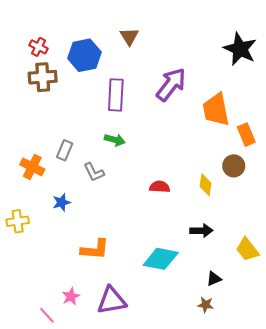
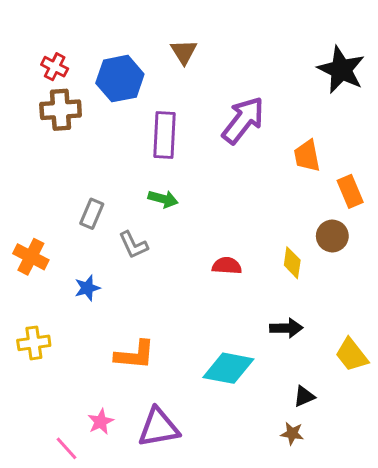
orange trapezoid: (216, 110) -> (307, 156), size x0.7
orange cross: (32, 167) -> (31, 257), moved
yellow cross: (18, 221) -> (34, 343), moved

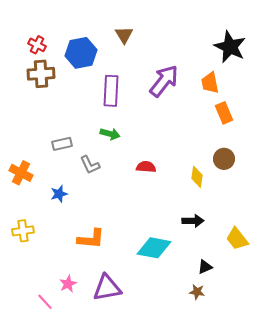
orange trapezoid: (307, 156) -> (210, 83), moved
orange rectangle: (350, 191) -> (224, 113), moved
gray rectangle: (92, 214) -> (62, 144), turned 54
red semicircle: (227, 266) -> (146, 167), moved

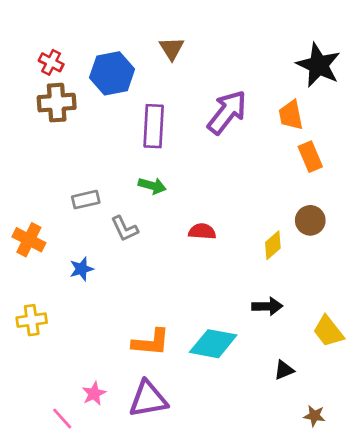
yellow diamond: (197, 177) -> (273, 245), turned 40
orange L-shape: (91, 239) -> (151, 342), moved
brown star: (197, 292) -> (314, 416), moved

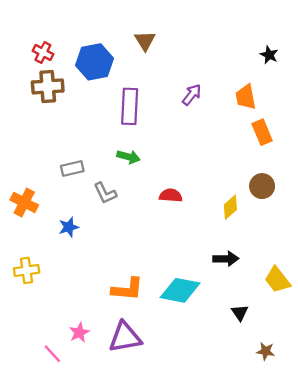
black star: (319, 65) -> (269, 55), size x0.5
purple arrow: (227, 112) -> (192, 95), size x0.6
black triangle: (284, 370) -> (240, 313), turned -42

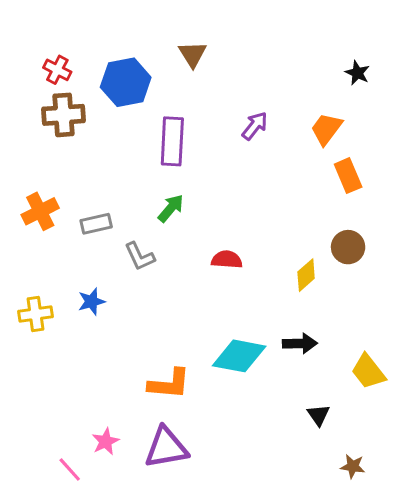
orange trapezoid: (246, 97) -> (326, 129), turned 48
green arrow: (128, 157) -> (171, 208), turned -65
orange cross: (24, 202) -> (40, 211), moved, turned 36
yellow cross: (27, 270) -> (36, 314), moved
cyan diamond: (180, 290) -> (239, 356), moved

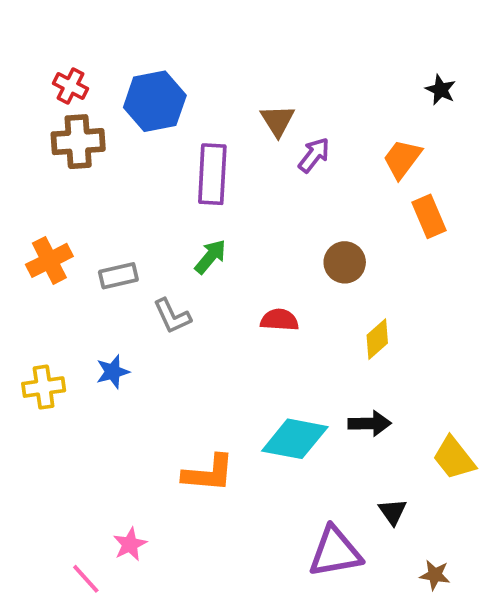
brown triangle: (193, 54) -> (278, 120), moved
brown circle: (348, 247) -> (345, 262), moved
purple triangle: (166, 448) -> (335, 552), moved

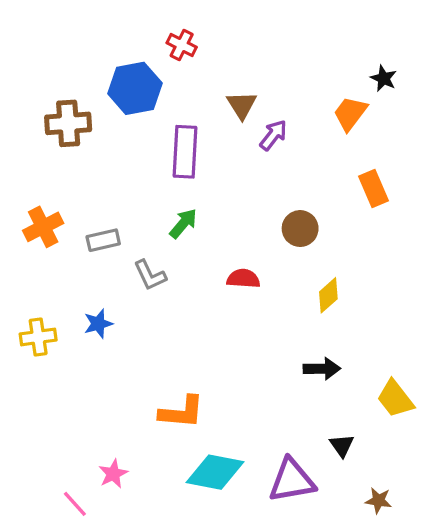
red cross: (70, 86) -> (182, 45), moved
orange trapezoid: (402, 159) -> (350, 113), moved
cyan diamond: (295, 439) -> (215, 472), moved

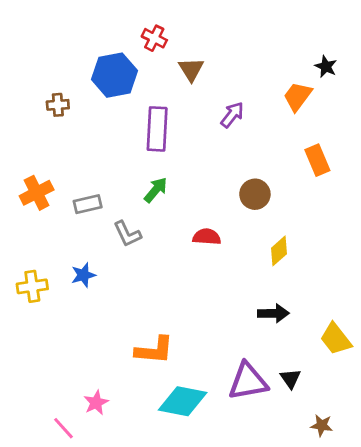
brown triangle: (242, 105) -> (191, 69), moved
brown cross: (68, 123) -> (58, 105), size x0.6
purple triangle: (292, 480) -> (248, 381), moved

